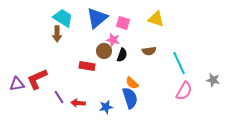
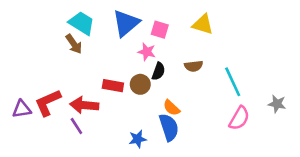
brown arrow: (57, 34) -> (74, 44), turned -35
brown circle: (104, 51) -> (140, 84), moved
red arrow: (78, 103) -> (84, 105), moved, size x1.5

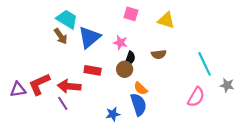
blue triangle: (126, 23) -> (89, 37), moved
pink square: (160, 30) -> (131, 14), moved
cyan line: (233, 82) -> (205, 64), moved
brown circle: (140, 84) -> (125, 69), moved

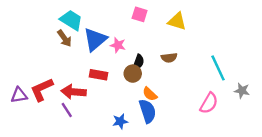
pink star: (120, 43) -> (118, 45), moved

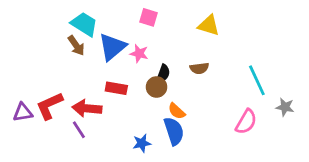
pink square: (140, 14) -> (148, 17), moved

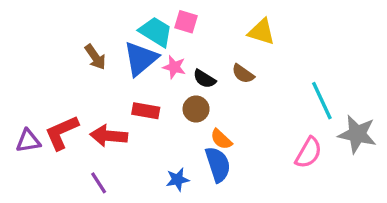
cyan trapezoid: (84, 24) -> (156, 32), moved
brown semicircle: (199, 68) -> (243, 74), moved, turned 42
black semicircle: (163, 74) -> (204, 79), moved, turned 102
gray star: (285, 107) -> (357, 134), size x1.6
purple line: (79, 130) -> (99, 183), moved

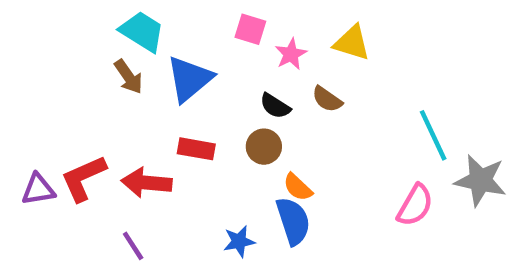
cyan trapezoid: (156, 32) -> (142, 32), moved
pink star: (174, 67) -> (291, 54), moved, turned 30

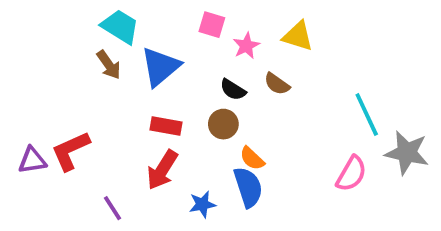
red arrow: (147, 183) -> (162, 170), moved, turned -63

